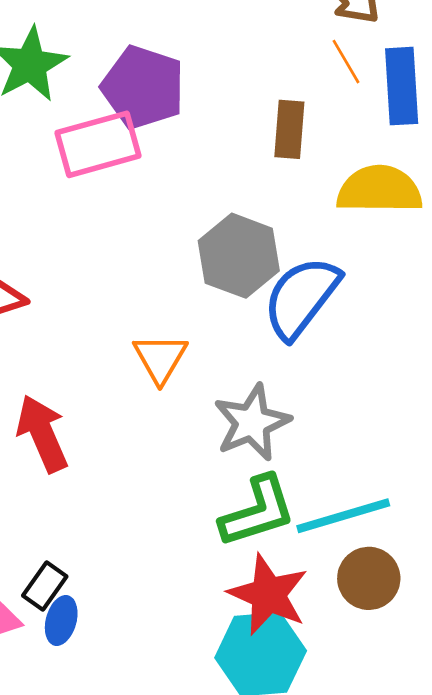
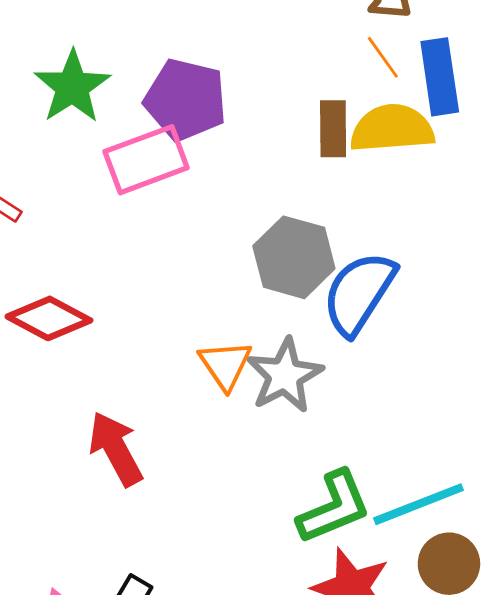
yellow semicircle: (379, 190) -> (392, 129), moved
gray star: (252, 423) -> (285, 375), moved

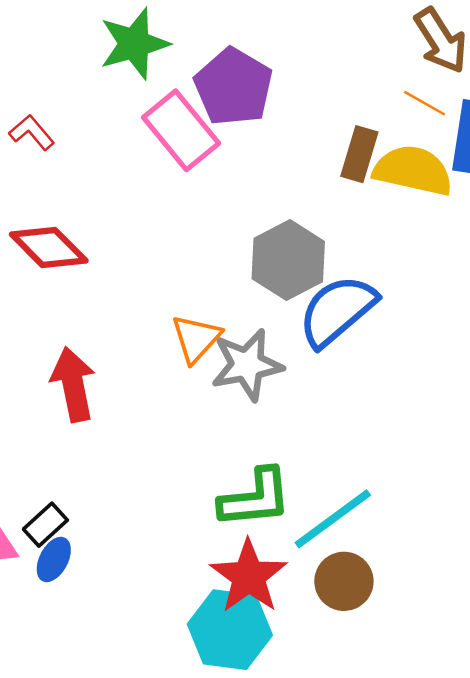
orange line: (383, 57) -> (425, 103), turned -42
pink rectangle: (146, 160) -> (181, 130), turned 54
cyan line: (419, 504) -> (333, 519), turned -32

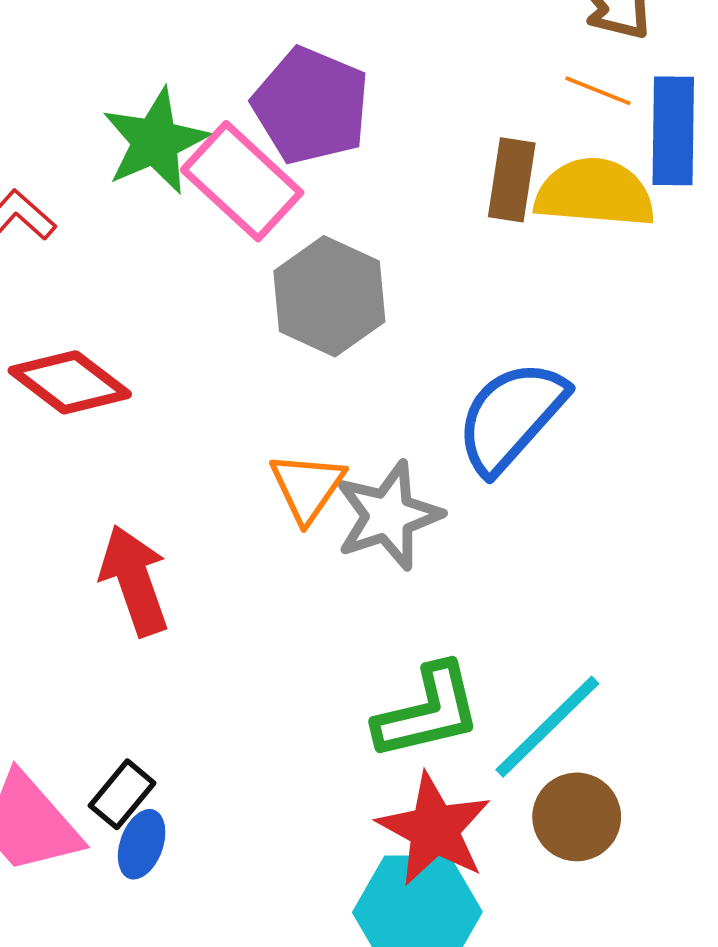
green star: (134, 44) -> (155, 141), moved
gray hexagon: (288, 260) -> (329, 296), moved

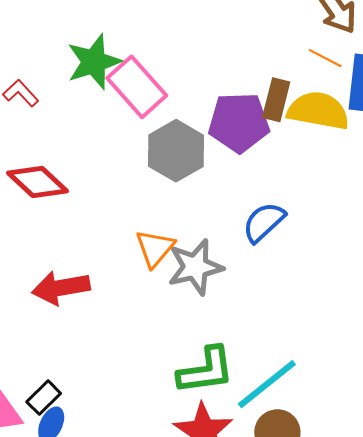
purple pentagon: (311, 106) -> (239, 122), moved, turned -30
blue semicircle: (511, 417) -> (264, 222), size x0.7
red arrow: (134, 580) -> (61, 288), turned -86

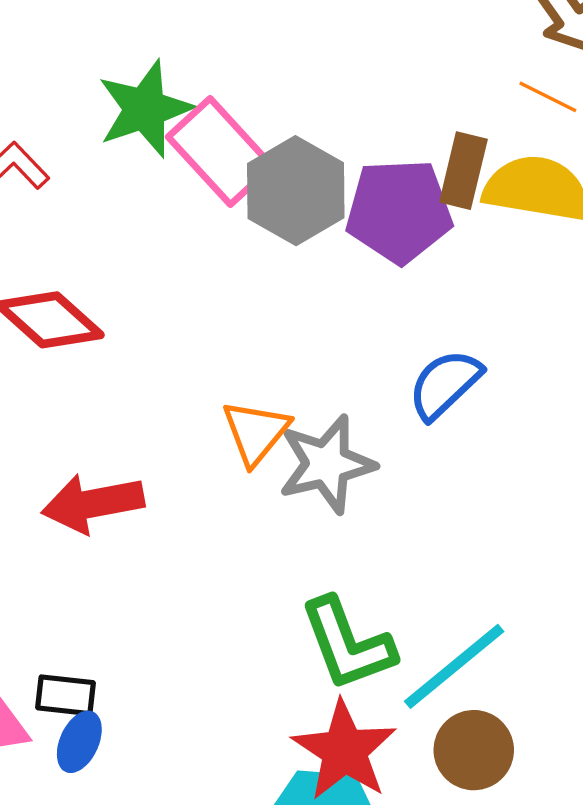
gray hexagon: (176, 151) -> (296, 191), moved
green L-shape: (206, 370) -> (347, 644), turned 78
black rectangle: (44, 398) -> (65, 695), turned 52

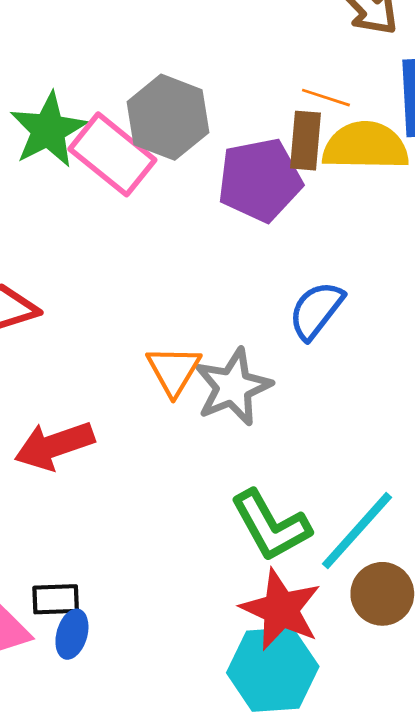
orange line: (548, 97) -> (326, 98), moved
gray hexagon: (296, 191) -> (168, 117), moved

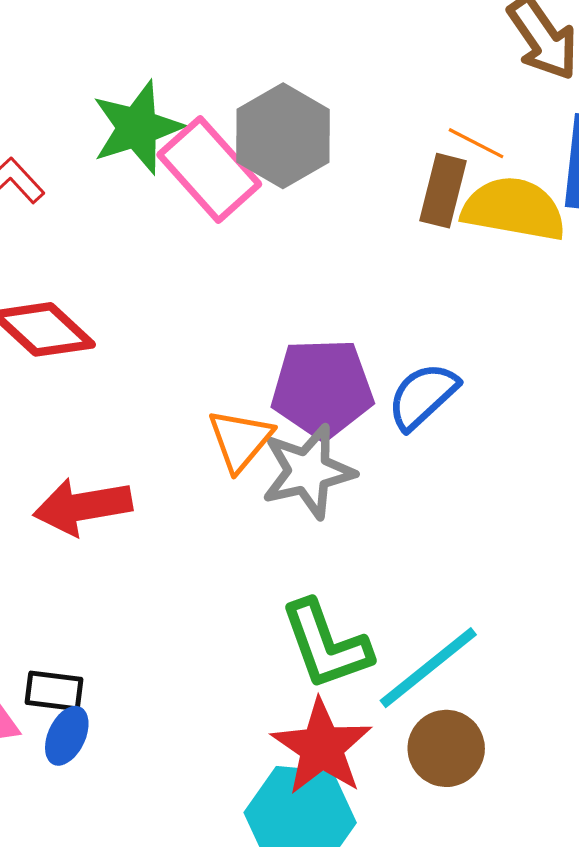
purple pentagon: (260, 180) -> (322, 389), moved

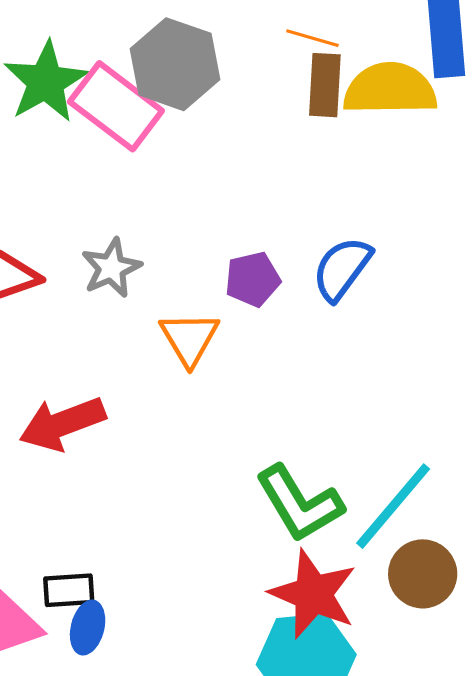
orange line: (476, 143) -> (312, 38), moved
purple pentagon: (322, 389) -> (253, 279), size x0.6
gray star: (308, 471) -> (111, 268), moved, size x0.7

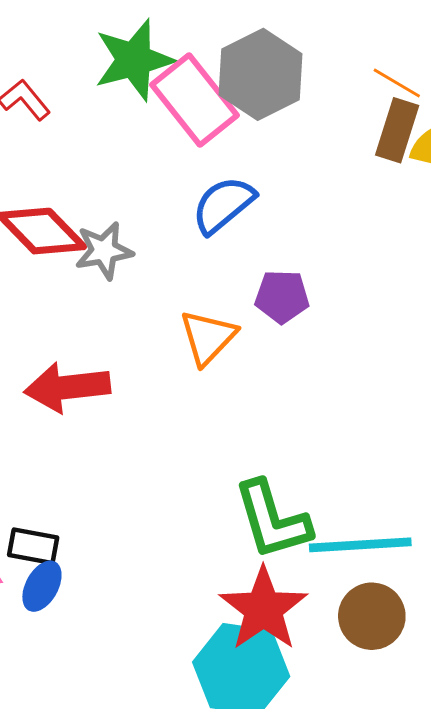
gray star: (111, 268) -> (104, 251), moved
blue semicircle: (342, 269) -> (223, 205), moved
cyan line: (393, 506) -> (360, 545), turned 32

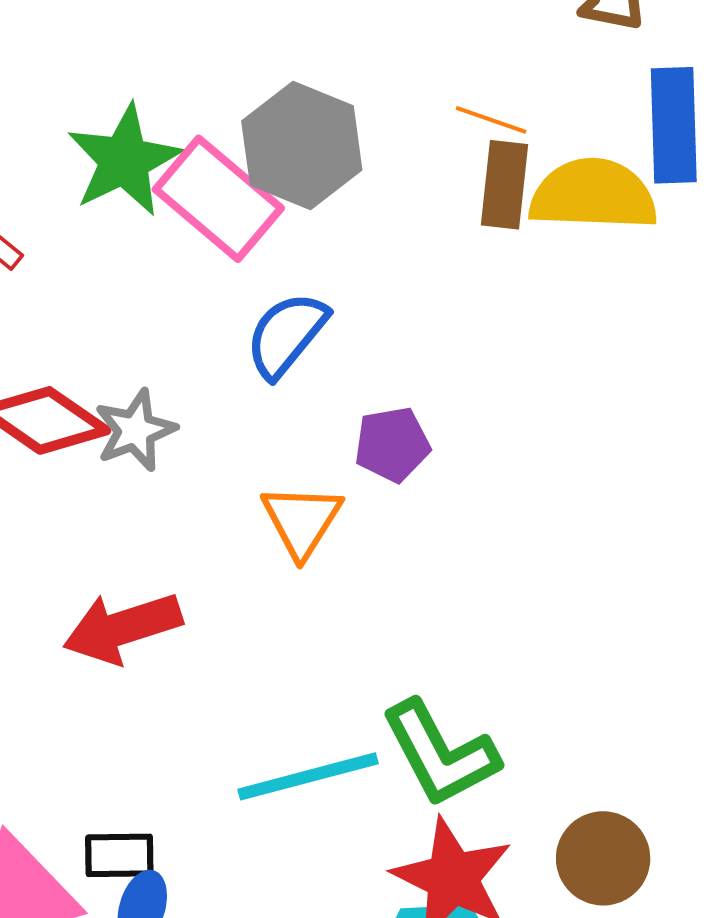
cyan line: (360, 545) -> (308, 776), moved

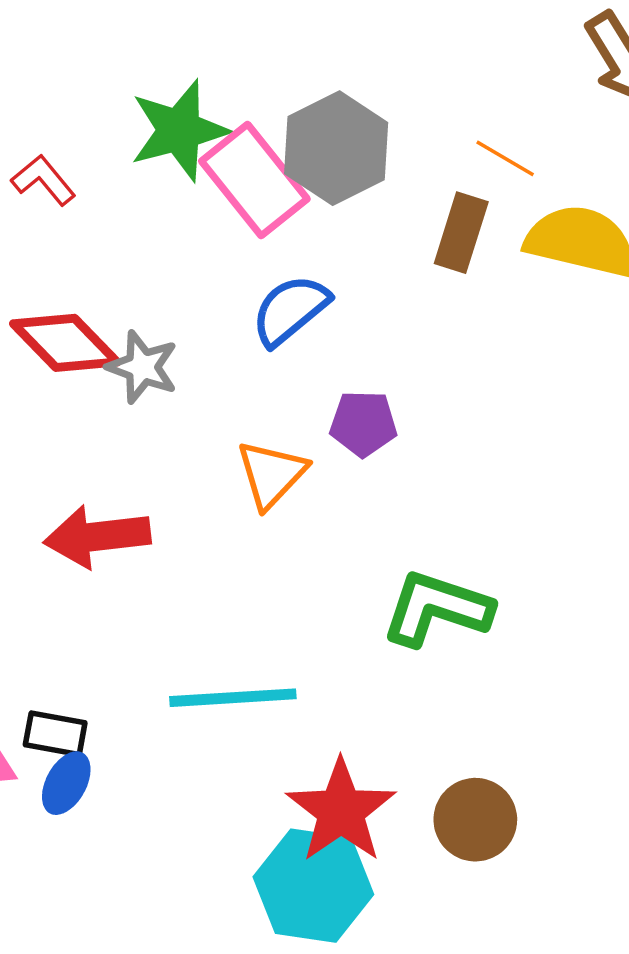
brown rectangle: (505, 185) -> (461, 233), moved
gray star: (135, 430) -> (142, 367), turned 30
green L-shape: (440, 754) -> (437, 609), moved, turned 125

